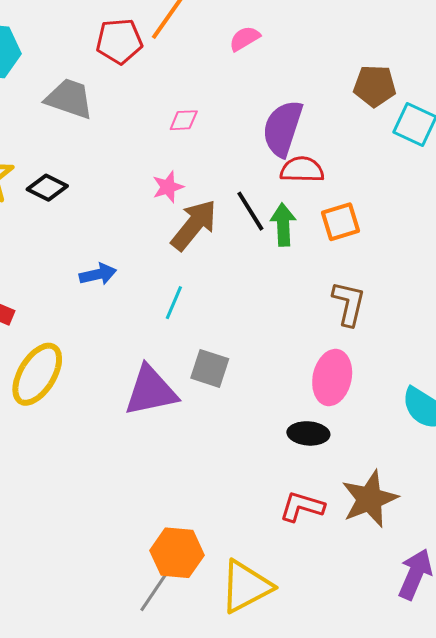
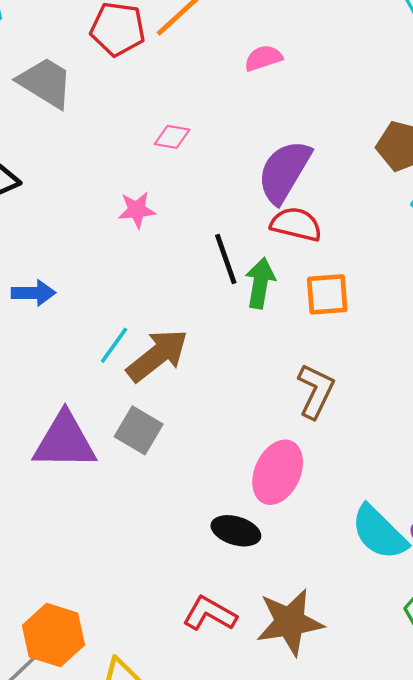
brown arrow: (194, 225) -> (157, 355), moved

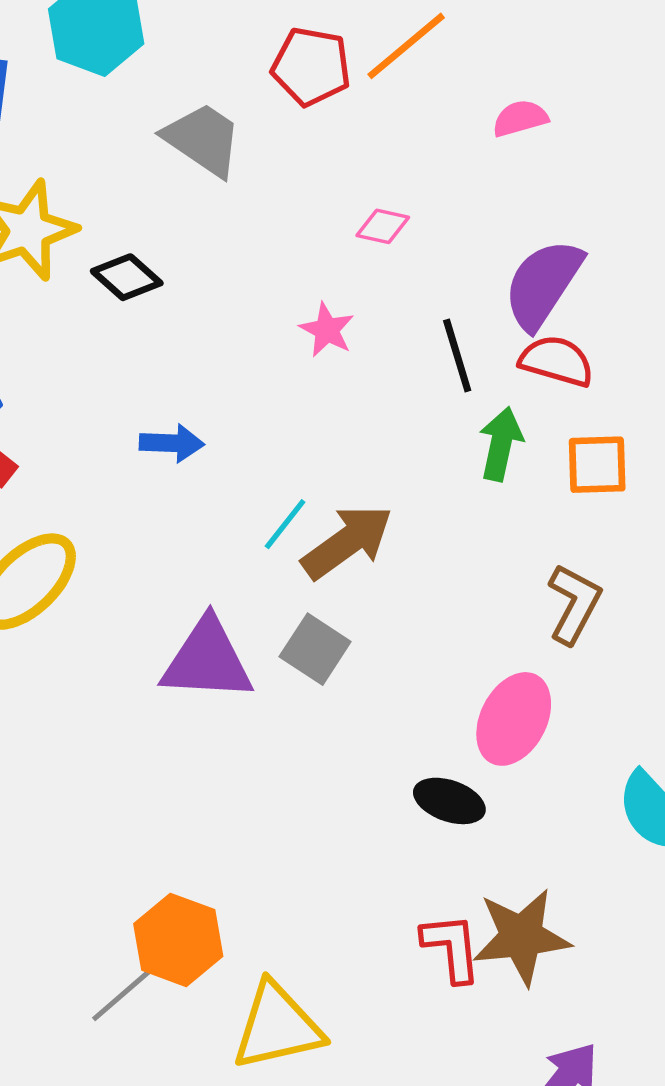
pink star: (137, 210) -> (327, 330), turned 30
black line: (226, 259) -> (457, 355), moved
red L-shape: (210, 614) -> (452, 948), moved, turned 52

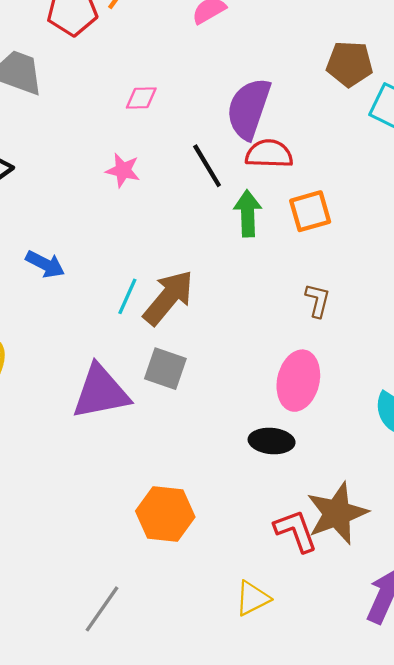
blue arrow: (172, 443) -> (45, 264), turned 39
brown L-shape: (574, 604) -> (318, 300), size x0.7
orange hexagon: (178, 940) -> (165, 514), moved
yellow triangle: (277, 1026) -> (252, 598), moved, size x0.6

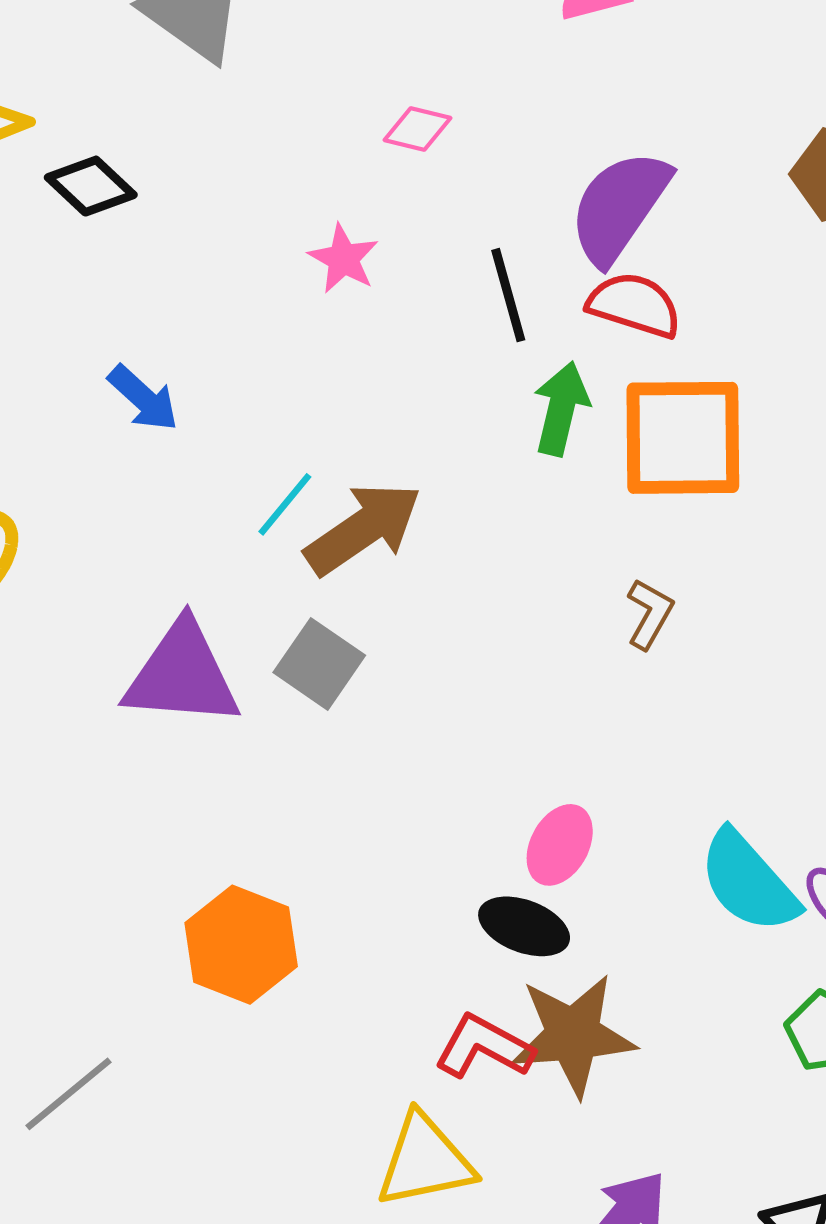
orange square: (310, 211) -> (683, 438), size x1.6
pink ellipse: (298, 381) -> (560, 845), moved, size x0.7
black ellipse: (272, 441) -> (524, 926), moved
red L-shape: (296, 531) -> (484, 1047), turned -57
yellow triangle: (252, 598) -> (425, 1161), moved, size x1.4

